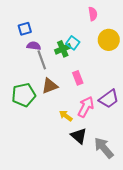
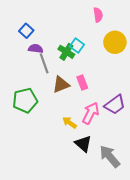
blue square: (25, 29) -> (26, 31), turned -32
green cross: (63, 49) -> (66, 52), turned -35
brown triangle: (50, 86) -> (61, 85), moved

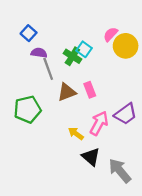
pink semicircle: (98, 15) -> (111, 34), moved, turned -128

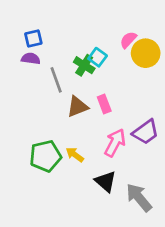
blue square: (29, 33) -> (33, 38), turned 35
purple semicircle: (39, 53) -> (31, 59), moved
green pentagon: (27, 109) -> (45, 156), moved
yellow arrow: (76, 134) -> (75, 155), moved

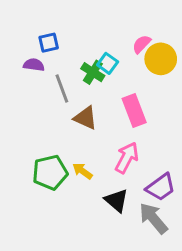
blue square: (33, 38) -> (49, 43), moved
pink rectangle: (104, 104) -> (134, 111), moved, size x1.5
brown triangle: (77, 107) -> (85, 118), turned 45
purple trapezoid: (146, 132) -> (161, 187), moved

